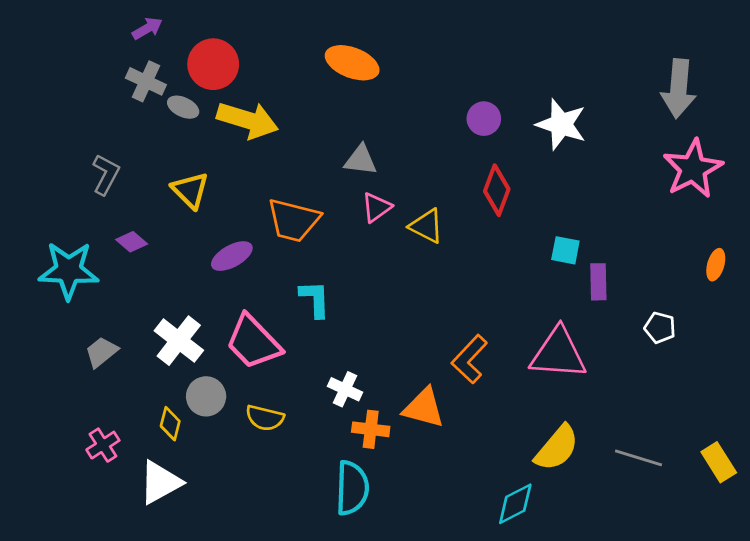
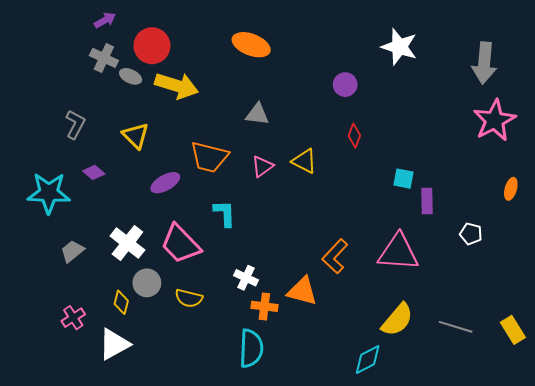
white star: (561, 124) -> (399, 47), moved
red diamond: (497, 190) -> (354, 136), size x0.7
pink triangle: (376, 207) -> (262, 166), moved

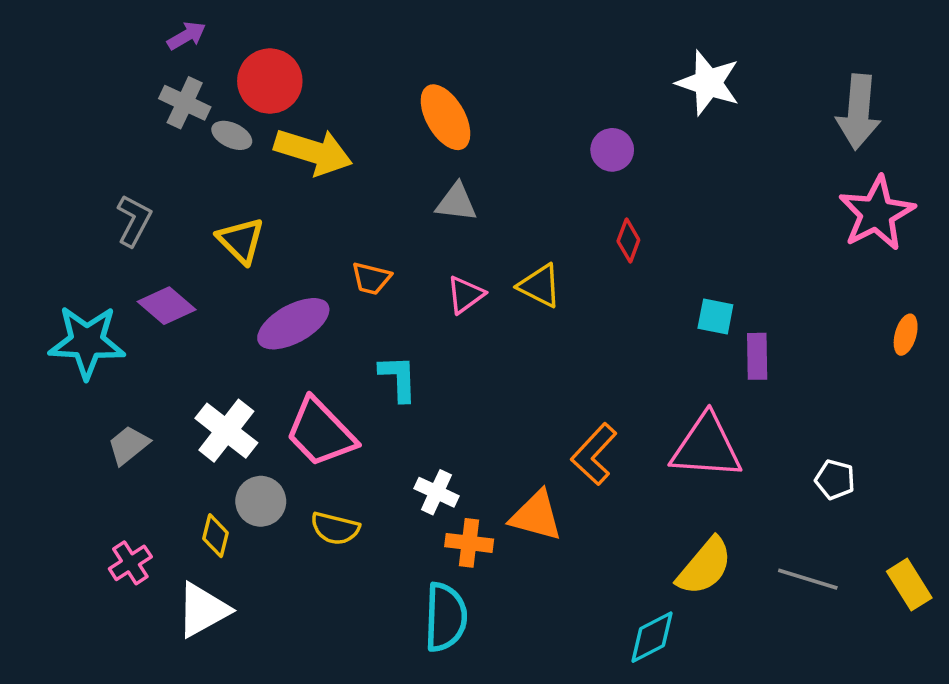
orange ellipse: (251, 45) -> (446, 117), moved, turned 39
orange trapezoid: (209, 157) -> (371, 278), size x0.6
purple diamond: (94, 172) -> (167, 306), size x1.4
purple ellipse: (165, 183) -> (293, 324), size x1.4
white pentagon: (471, 234) -> (835, 480), moved

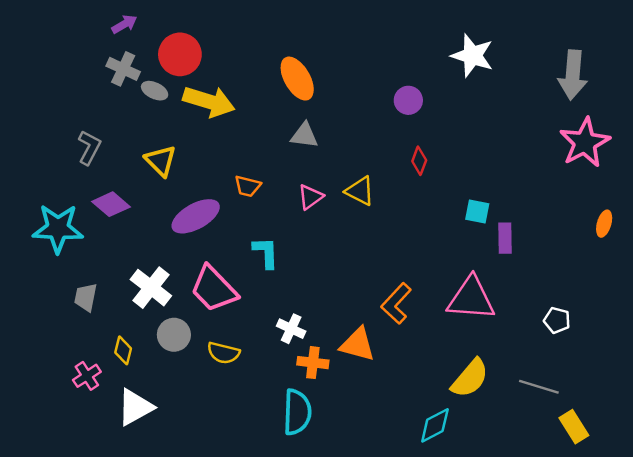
gray trapezoid: (129, 445) -> (86, 297), turned -40
yellow diamond: (215, 536) -> (123, 350), moved
yellow rectangle: (909, 585) -> (574, 427), moved

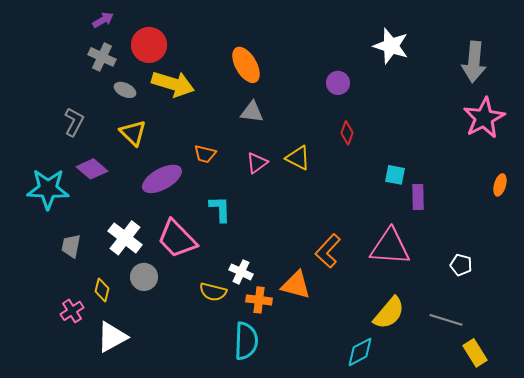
gray ellipse: (155, 91) -> (125, 90), moved
yellow semicircle: (223, 353) -> (213, 292), moved

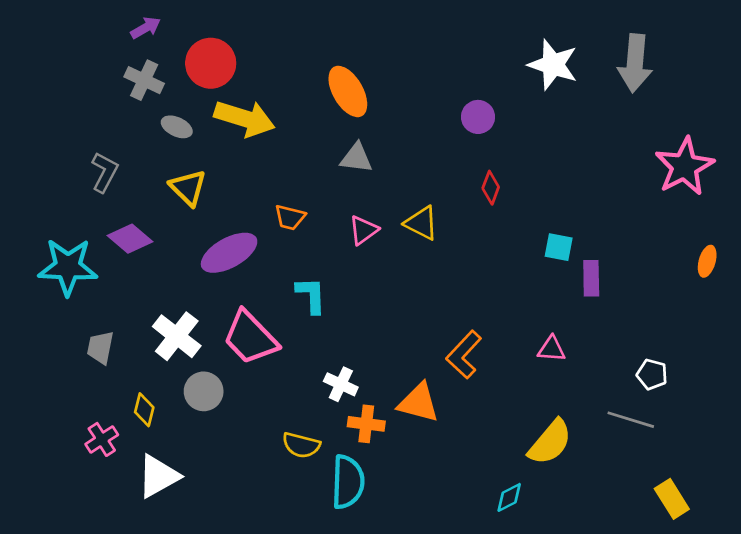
gray arrow: (474, 62) -> (635, 63), moved
pink triangle: (390, 247) -> (552, 349), size x0.5
yellow semicircle: (213, 292) -> (301, 445), moved
gray line: (446, 320) -> (631, 420), moved
cyan diamond: (360, 352) -> (509, 497), size x0.7

